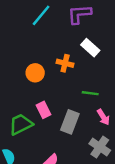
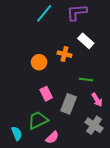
green trapezoid: (21, 124) -> (38, 120), moved

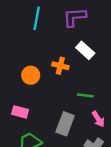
cyan line: (44, 13) -> (37, 18), turned -30
pink rectangle: (46, 94) -> (20, 112), moved, turned -48

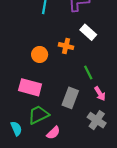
green line: (85, 95) -> (88, 72), turned 56
pink rectangle: (20, 112) -> (30, 87), size x1.5

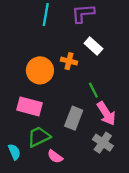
orange circle: (40, 54) -> (40, 70), size x1.5
pink arrow: (100, 94) -> (106, 113), size x1.5
pink semicircle: (53, 133) -> (55, 157), turned 80

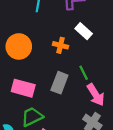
orange circle: (40, 70) -> (19, 46), moved
gray rectangle: (74, 118) -> (59, 83), moved

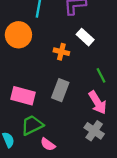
orange circle: (19, 46) -> (18, 35), moved
green line: (84, 73) -> (101, 75), moved

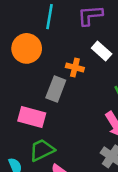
gray rectangle: (60, 90) -> (56, 89), moved

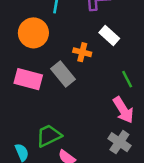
gray rectangle: (56, 89) -> (63, 74), turned -60
pink rectangle: (32, 117) -> (28, 79), moved

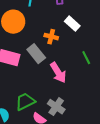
pink arrow: (123, 110) -> (58, 73), moved
gray cross: (119, 142) -> (56, 107), moved

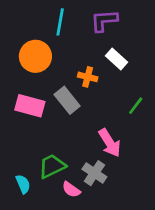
green line: (86, 58) -> (136, 106), turned 64
pink arrow: (58, 73) -> (110, 143), moved

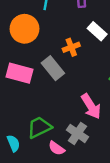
orange cross: (88, 77) -> (71, 47), turned -35

